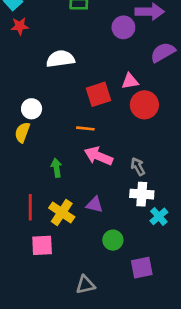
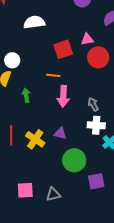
pink arrow: (98, 156) -> (63, 96), turned -110
green arrow: (56, 168) -> (26, 95), moved
green circle: (113, 240) -> (74, 160), size x1.5
pink square: (42, 245) -> (25, 190), moved

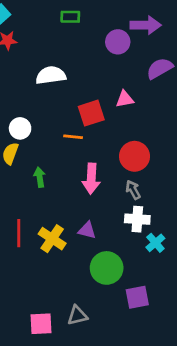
red circle: (98, 57) -> (134, 156), moved
orange line: (53, 75) -> (73, 137), moved
pink square: (25, 190) -> (41, 324), moved

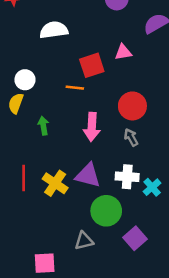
white cross: (137, 219) -> (127, 177), moved
purple triangle: (87, 230) -> (88, 175), size x1.5
purple square: (137, 297) -> (135, 238), turned -30
gray triangle: (77, 315) -> (84, 241), moved

